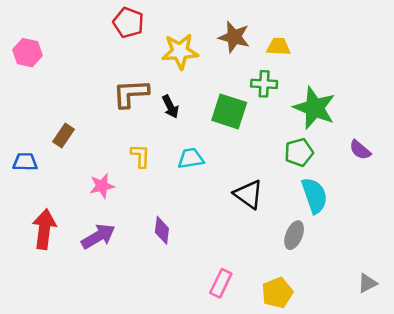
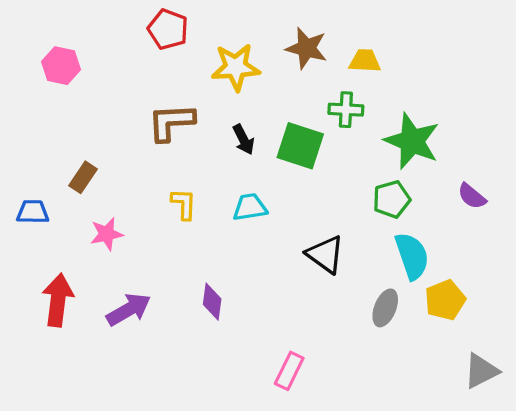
pink hexagon: (27, 53) -> (61, 66), moved
black arrow: (170, 107) -> (244, 140), moved
pink star: (102, 186) -> (107, 234), moved
gray triangle: (367, 283) -> (481, 371), size x1.4
yellow pentagon: (277, 293) -> (445, 300), moved

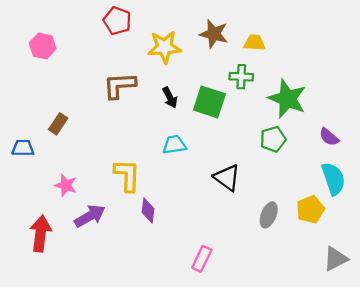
yellow L-shape: (184, 204) -> (127, 175), moved, size x1.5
pink star: (107, 234) -> (66, 185), moved, turned 30
cyan semicircle: (412, 256) -> (333, 179), moved
red arrow: (58, 300) -> (40, 234), moved

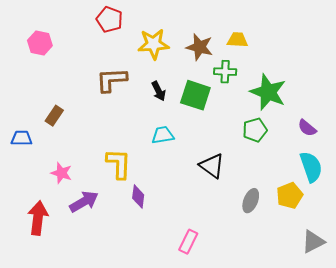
brown star: (214, 34) -> (200, 47), moved

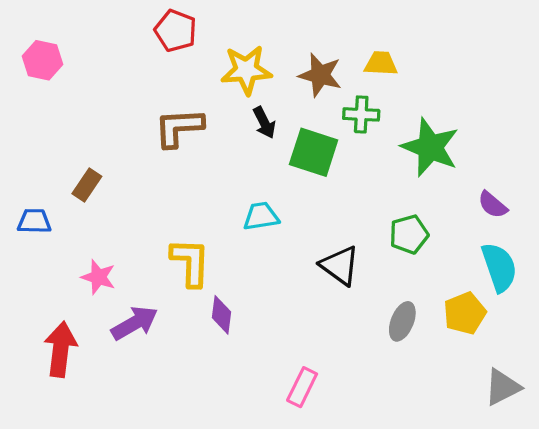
pink hexagon: (40, 43) -> (43, 60), moved
black arrow: (159, 91) -> (264, 123), moved
green pentagon: (255, 130) -> (409, 234), moved

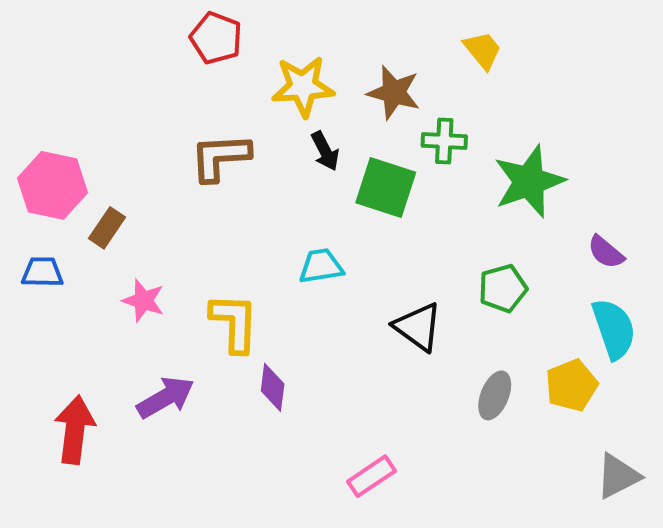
pink hexagon: (43, 60) -> (52, 185), moved, size x1.4
yellow trapezoid: (381, 63) -> (483, 50), moved, turned 48
green star: (430, 147) -> (529, 181), turned 30
pink star: (98, 277) -> (143, 301), moved
pink rectangle: (302, 387) -> (372, 476), turned 30

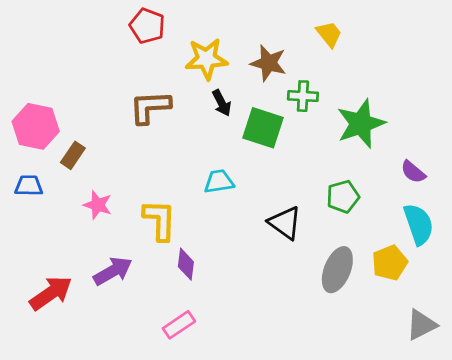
gray ellipse: (495, 395) -> (337, 270), size x1.4
red arrow: (75, 430) -> (51, 293), turned 48
pink rectangle: (372, 476) -> (179, 325), moved

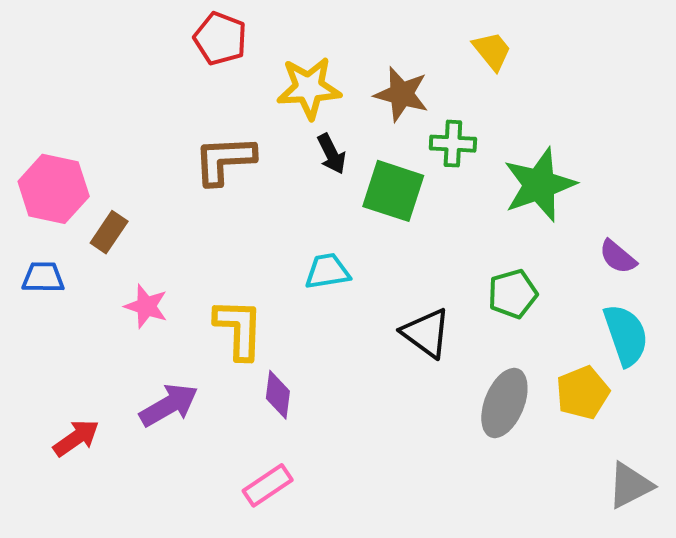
red arrow: (51, 293) -> (76, 438), size x0.7

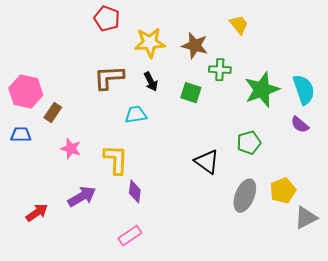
black arrow: (331, 154) -> (151, 82), moved
green square: (393, 191) -> (191, 93), size x0.7
cyan trapezoid: (327, 271) -> (136, 115), moved
cyan semicircle: (626, 335) -> (304, 90), moved
gray triangle: (630, 485) -> (306, 218), moved

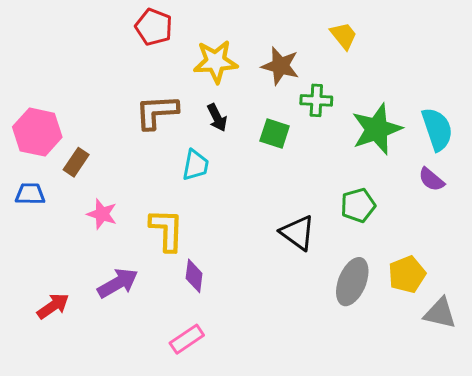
cyan trapezoid: (136, 115) -> (195, 165), turned 110
gray triangle: (306, 218) -> (440, 313), turned 40

